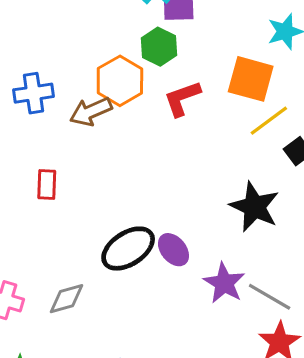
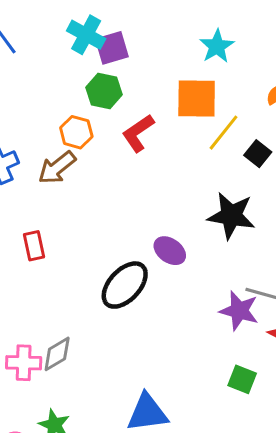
orange hexagon: (120, 81) -> (76, 132), size x0.7
purple ellipse: (173, 250) -> (170, 251), moved
purple star: (224, 283) -> (239, 311), moved
gray diamond: (67, 299) -> (57, 354), moved

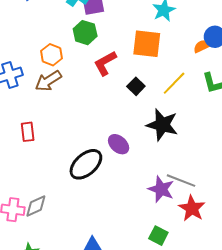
orange hexagon: (76, 132) -> (52, 55), moved
yellow line: (224, 133) -> (174, 83), moved
black square: (258, 154) -> (136, 86), moved

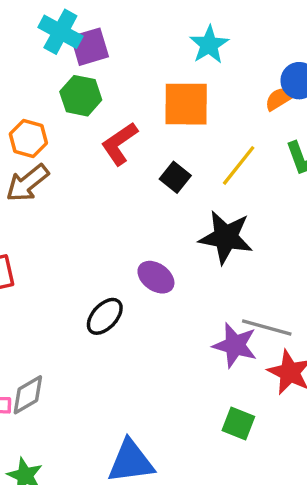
black ellipse: (86, 164) -> (105, 316), size x0.7

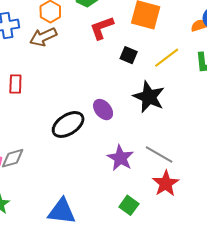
black square: (175, 177) -> (129, 55), turned -30
black ellipse: (105, 316) -> (68, 124), size x1.4
purple star: (235, 345) -> (120, 158), moved

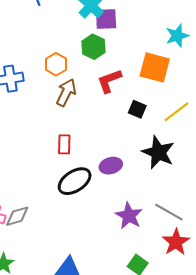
brown arrow: (43, 37) -> (66, 93), moved, turned 140
red rectangle: (15, 84) -> (64, 144), moved
purple ellipse: (103, 110) -> (111, 166), turned -65

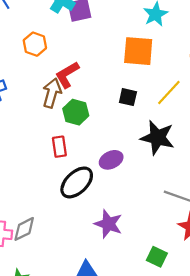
green hexagon: (93, 47) -> (76, 112), moved
orange hexagon: (56, 64) -> (35, 44), moved
red L-shape: (109, 81) -> (67, 75), moved
purple star: (129, 216) -> (108, 224), moved

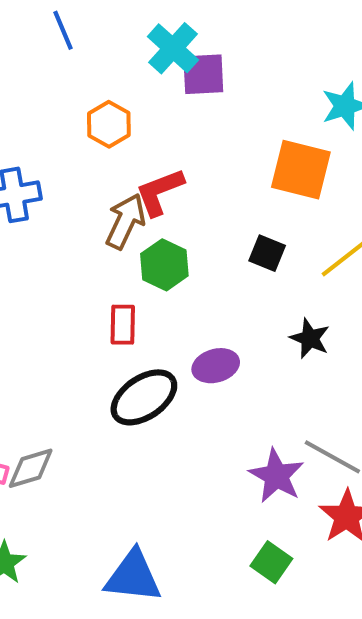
black star: (157, 138) -> (310, 338), size x0.6
purple star: (108, 224) -> (276, 476), moved

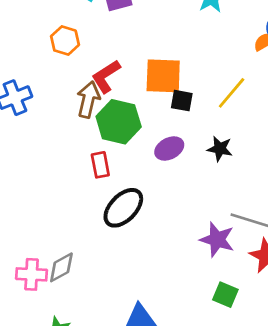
orange square: (301, 170) -> (163, 76), moved
green hexagon: (164, 265) -> (119, 122), size x1.4
purple ellipse: (216, 366) -> (169, 148), moved

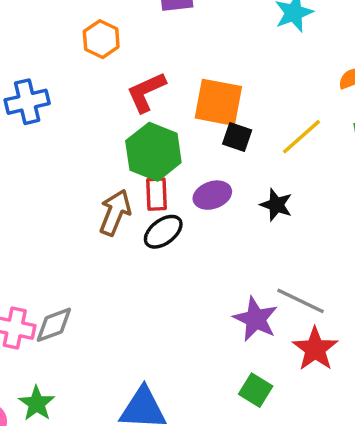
brown arrow: (88, 99) -> (115, 213), moved
red rectangle: (100, 165) -> (157, 194), moved
black ellipse: (123, 208) -> (163, 232), moved, size x0.7

